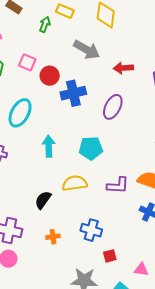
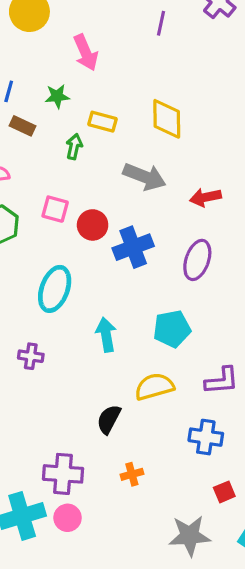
blue cross: (91, 230) -> (206, 437), moved

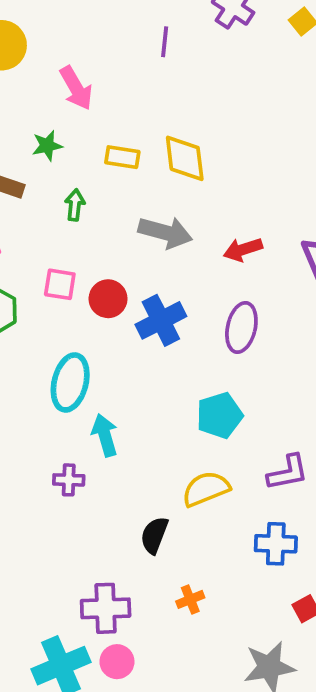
yellow rectangle: (102, 122) -> (122, 157), moved
cyan arrow: (106, 335) -> (105, 435), moved
purple cross: (31, 356) -> (69, 480), moved

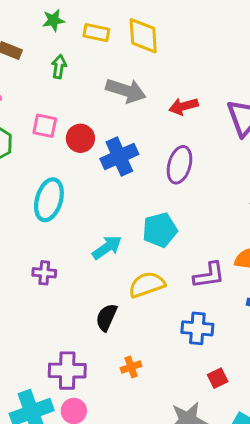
green star: (47, 146) -> (53, 20), moved
cyan arrow: (105, 435) -> (107, 247), moved, turned 68

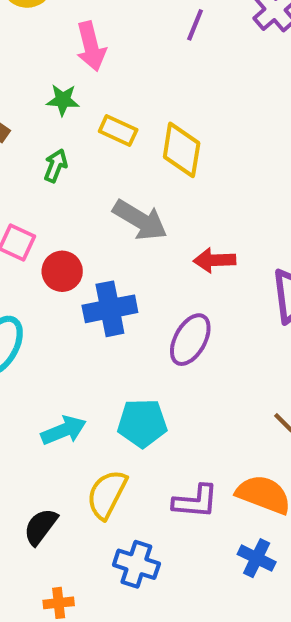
yellow semicircle: (147, 285) -> (107, 494), turned -57
blue cross: (197, 328) -> (136, 564), moved

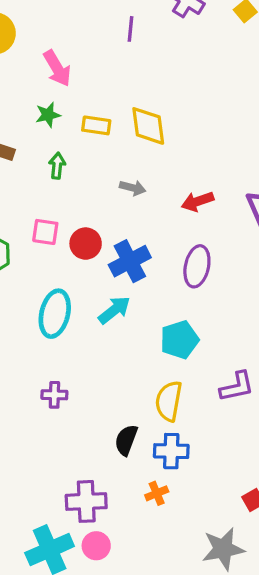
gray arrow: (140, 220) -> (133, 188), size x0.6
cyan arrow: (64, 430) -> (114, 310), moved
blue cross: (136, 564) -> (171, 451), moved

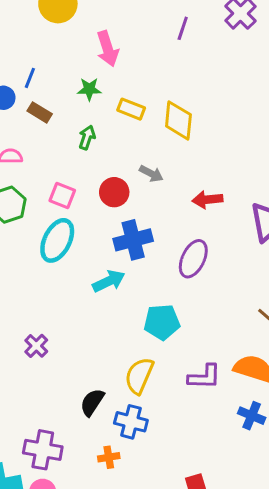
red circle: (86, 244) -> (114, 192), moved
cyan ellipse: (55, 314) -> (57, 240), moved
purple cross: (54, 395) -> (36, 346), turned 30

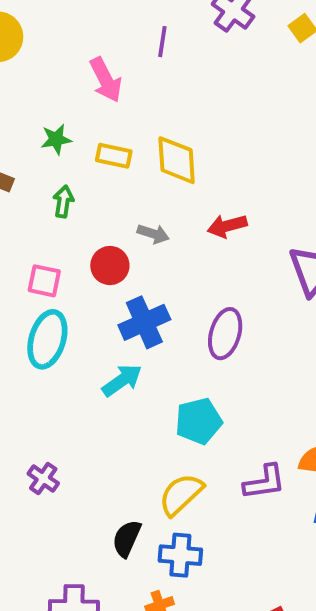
pink arrow: (108, 49) -> (106, 80), moved
red arrow: (208, 200) -> (227, 226), moved
yellow semicircle: (139, 376) -> (181, 494), turned 33

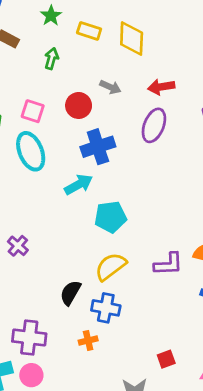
green star: (56, 139) -> (51, 16), turned -30
purple ellipse: (225, 334) -> (154, 125), moved
cyan ellipse: (47, 339) -> (31, 151), turned -45
cyan pentagon: (199, 421) -> (110, 217), moved

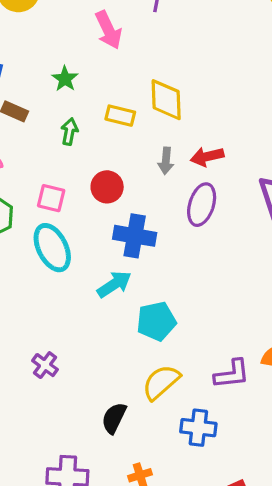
yellow rectangle: (89, 31) -> (120, 116), moved
gray arrow: (110, 87) -> (166, 161), moved, turned 75
blue cross: (98, 147) -> (135, 236), turned 32
blue cross: (106, 308) -> (198, 428), moved

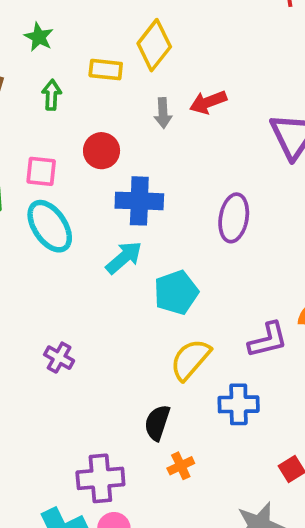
yellow diamond: (166, 100) -> (154, 45), turned 48
purple ellipse: (202, 205) -> (234, 218), moved
black semicircle: (114, 418) -> (157, 423), moved

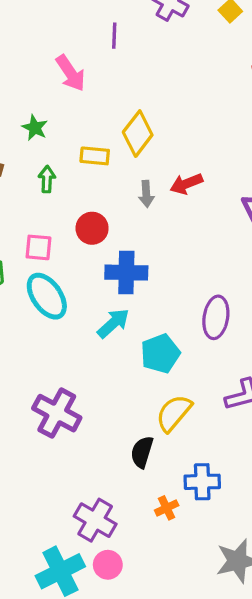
purple ellipse: (234, 218) -> (216, 317), moved
purple cross: (59, 358) -> (57, 413), size x1.8
blue cross: (239, 404) -> (202, 482), moved
black semicircle: (157, 423) -> (142, 452), moved
purple cross: (100, 478) -> (95, 520), turned 36

